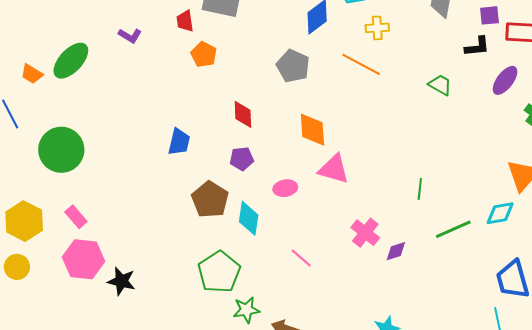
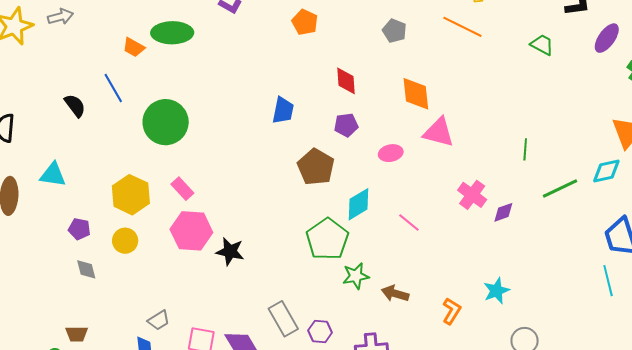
green ellipse: (71, 61) -> (172, 33), turned 48
gray pentagon: (293, 66) -> (394, 31), size x0.7
cyan diamond: (249, 218) -> (358, 204), moved, turned 52

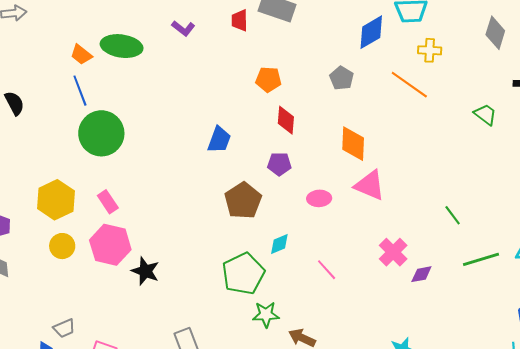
orange pentagon: (305, 22) -> (268, 79), moved, turned -30
blue line: (113, 88) -> (80, 91), moved
green line: (525, 149) -> (453, 215), turned -50
cyan diamond: (358, 204) -> (279, 244), size x0.7
yellow circle: (125, 241) -> (62, 246), moved

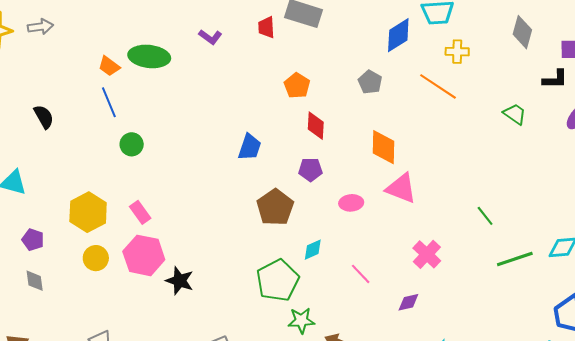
orange pentagon: (268, 79) -> (297, 85), turned 30
green circle: (101, 133) -> (132, 144), size x0.5
purple diamond: (421, 274) -> (408, 302), moved

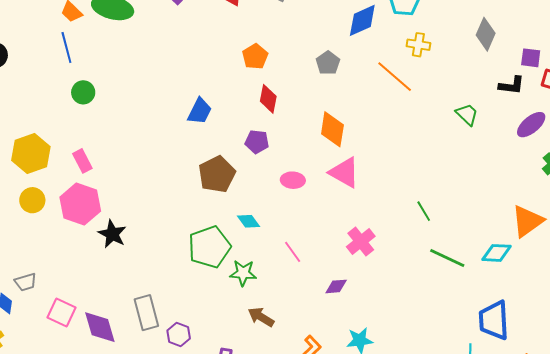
cyan diamond: (313, 250) -> (249, 221), turned 70
green line: (515, 259) -> (447, 258), turned 36
green star: (301, 321) -> (243, 273), moved

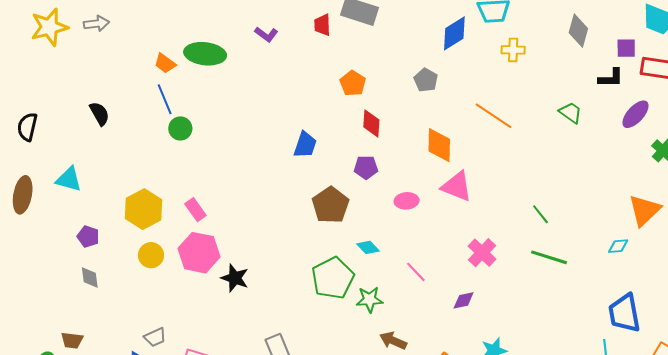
orange line: (395, 77) -> (493, 116), moved
green circle: (83, 92) -> (180, 128), moved
cyan diamond: (497, 253) -> (618, 246), size x0.7
green line: (447, 258) -> (549, 257), moved

